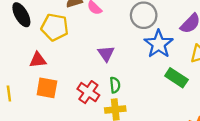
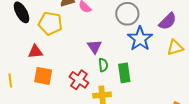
green rectangle: (176, 78) -> (124, 73), moved, turned 48
green semicircle: (115, 85) -> (103, 65), moved

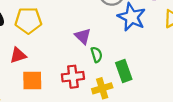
green rectangle: (124, 73) -> (124, 71), moved
red cross: (79, 80) -> (73, 77), turned -30

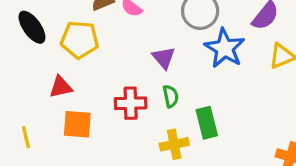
purple triangle: (83, 36) -> (164, 58), moved
red cross: (73, 77) -> (131, 103), moved

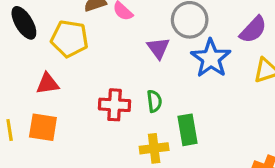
purple triangle: (164, 58) -> (158, 48), moved
orange square: (77, 124) -> (43, 127), moved

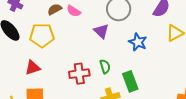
blue star: (211, 58) -> (138, 42), moved, size x0.7

